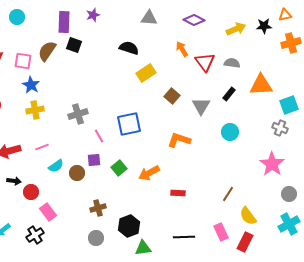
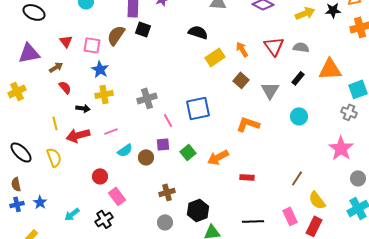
orange arrow: (182, 49) -> (242, 49), moved
black arrow: (14, 181) -> (83, 108), moved

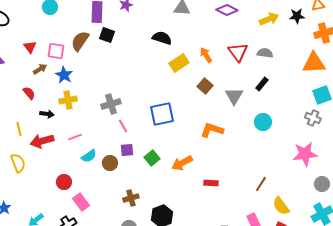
brown arrow: (56, 67) -> (40, 69), moved
orange triangle: (330, 69) -> (314, 63), moved
pink line: (168, 120) -> (123, 126), moved
pink star: (341, 148) -> (305, 154), turned 30

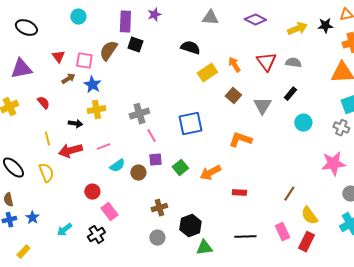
red semicircle: (29, 93) -> (43, 103), moved
cyan circle: (263, 122) -> (303, 123), moved

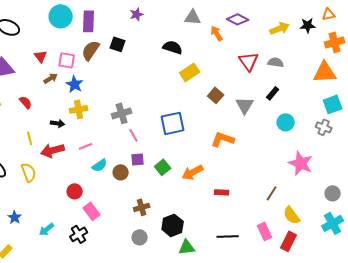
cyan circle: (78, 17) -> (61, 16), size x1.5
purple rectangle: (125, 22) -> (89, 21), moved
orange arrow: (234, 65) -> (217, 33), moved
pink star: (333, 164) -> (301, 163), moved, turned 30

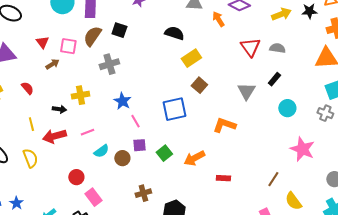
blue star: (75, 84) -> (122, 101), moved
brown square: (216, 95) -> (199, 85), moved
gray cross: (122, 113) -> (109, 64), moved

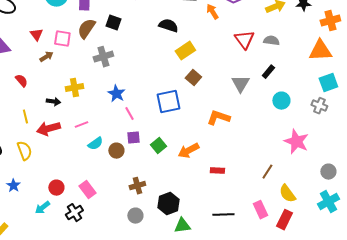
red circle: (76, 177) -> (56, 188), moved
blue star: (16, 203) -> (13, 186), moved

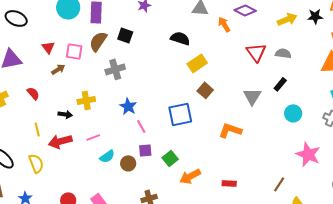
orange arrow: (188, 151) -> (190, 176), moved

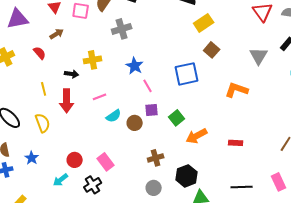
brown arrow: (58, 69) -> (57, 34), moved
red arrow: (60, 141) -> (67, 101), turned -75

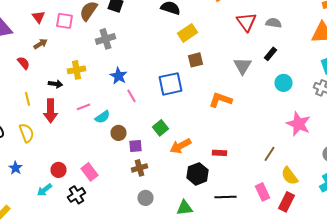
brown square: (212, 50) -> (196, 60), turned 35
purple square: (152, 110) -> (136, 146), moved
cyan semicircle: (114, 116) -> (102, 117), moved
black hexagon: (187, 176) -> (198, 174), moved
gray circle: (154, 188) -> (146, 198), moved

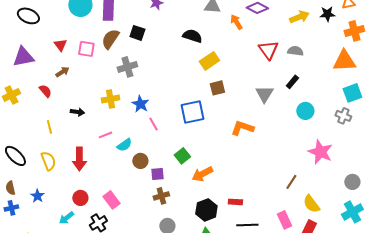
yellow cross: (76, 70) -> (110, 99), moved
red arrow: (50, 111) -> (79, 159), moved
red rectangle: (220, 153) -> (235, 202), moved
black hexagon: (198, 174) -> (206, 210), moved

